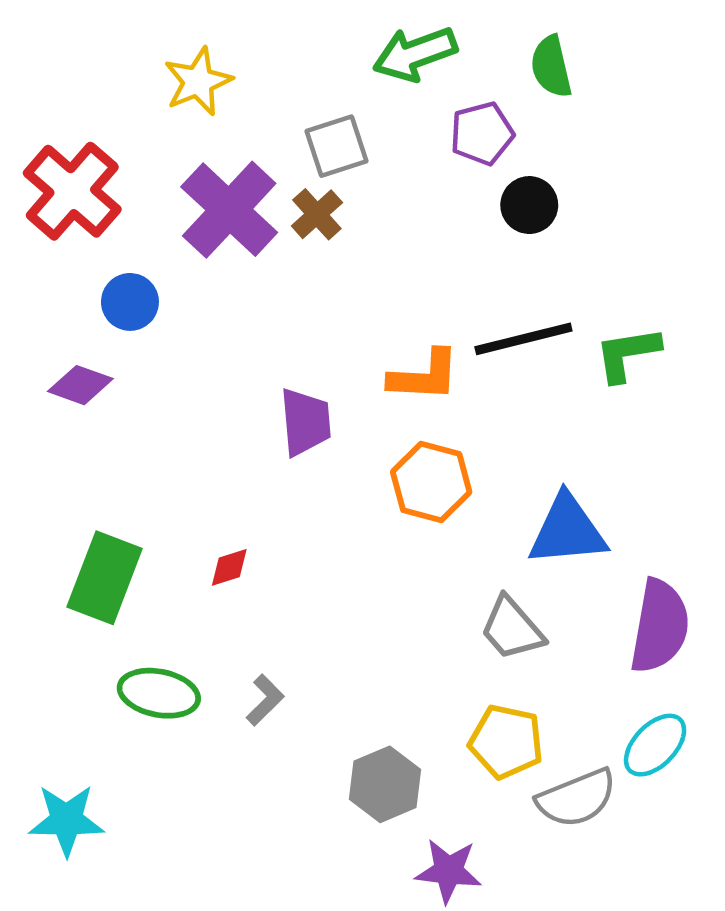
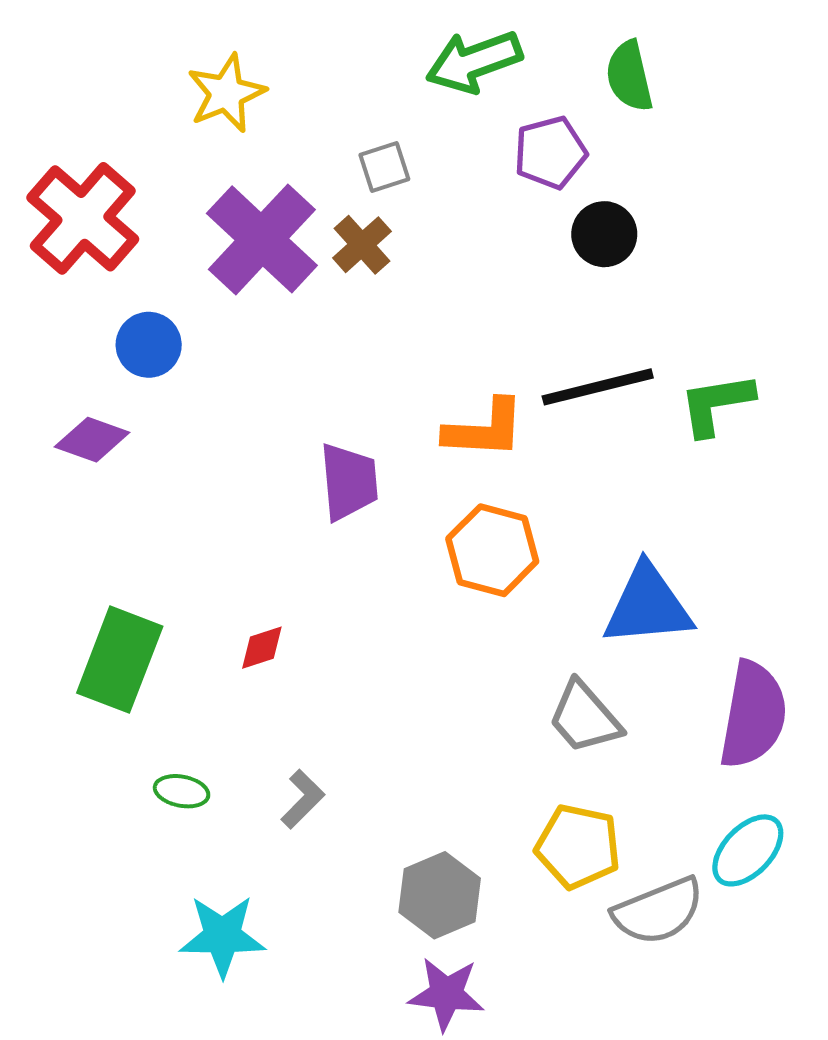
gray square: (337, 146) -> (384, 167), size x0.7
green ellipse: (159, 693) -> (182, 791), size x0.6
cyan star: (66, 820) -> (222, 936), moved
purple star: (448, 871) -> (446, 994), moved

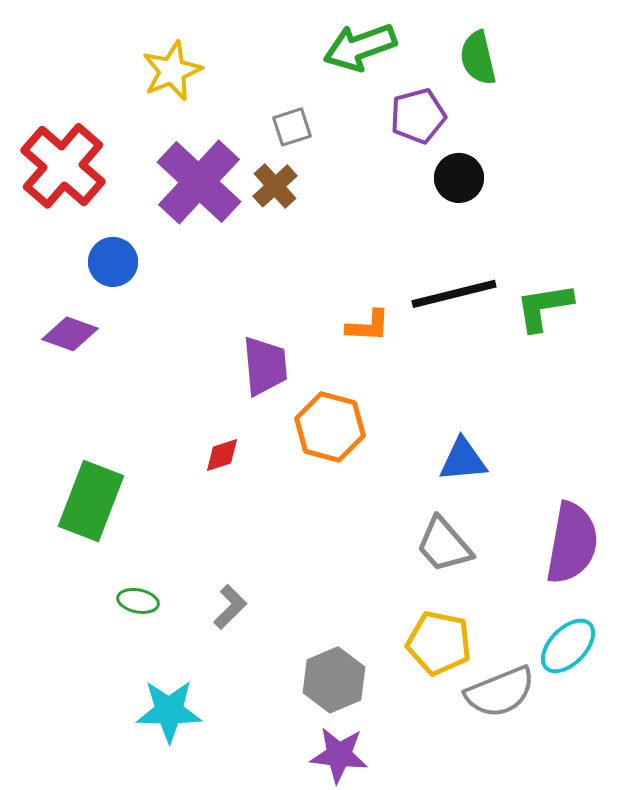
orange L-shape: (484, 429) -> (368, 326), size x0.7
orange hexagon: (492, 550) -> (330, 427), moved
blue triangle: (648, 606) -> (463, 460), moved, size x0.7
red diamond: (262, 648) -> (222, 455), moved

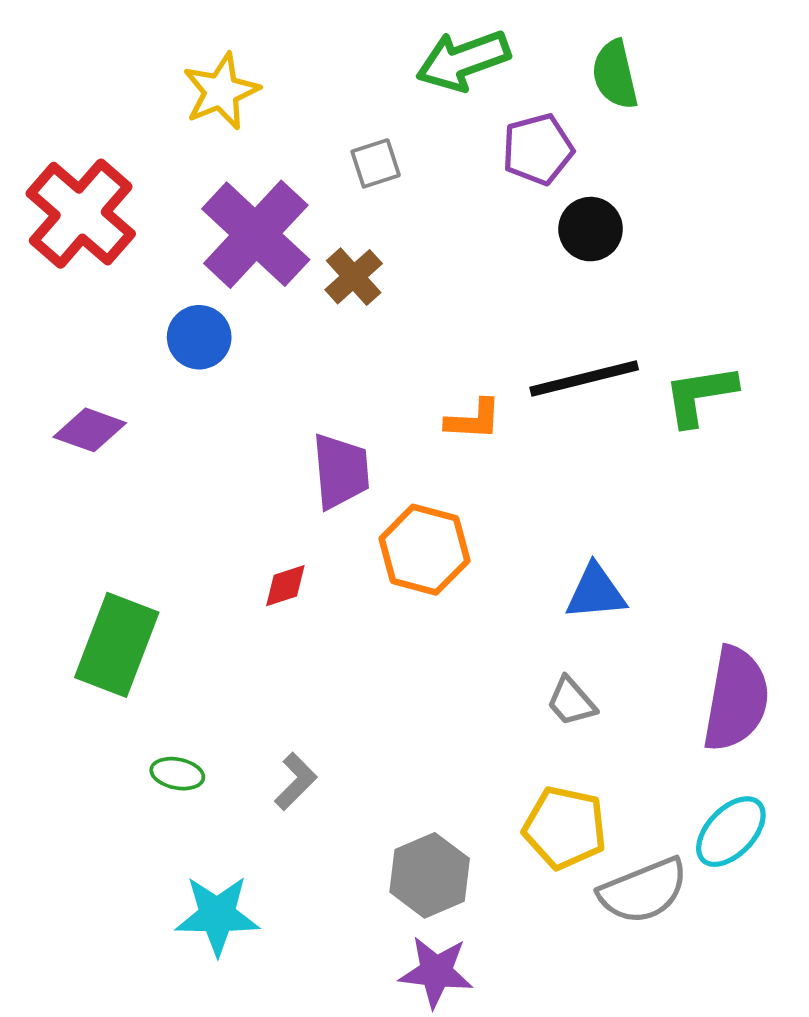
brown cross: (275, 186) -> (354, 277), moved
blue circle: (113, 262) -> (199, 337), moved
gray trapezoid: (444, 545) -> (571, 702), size x0.7

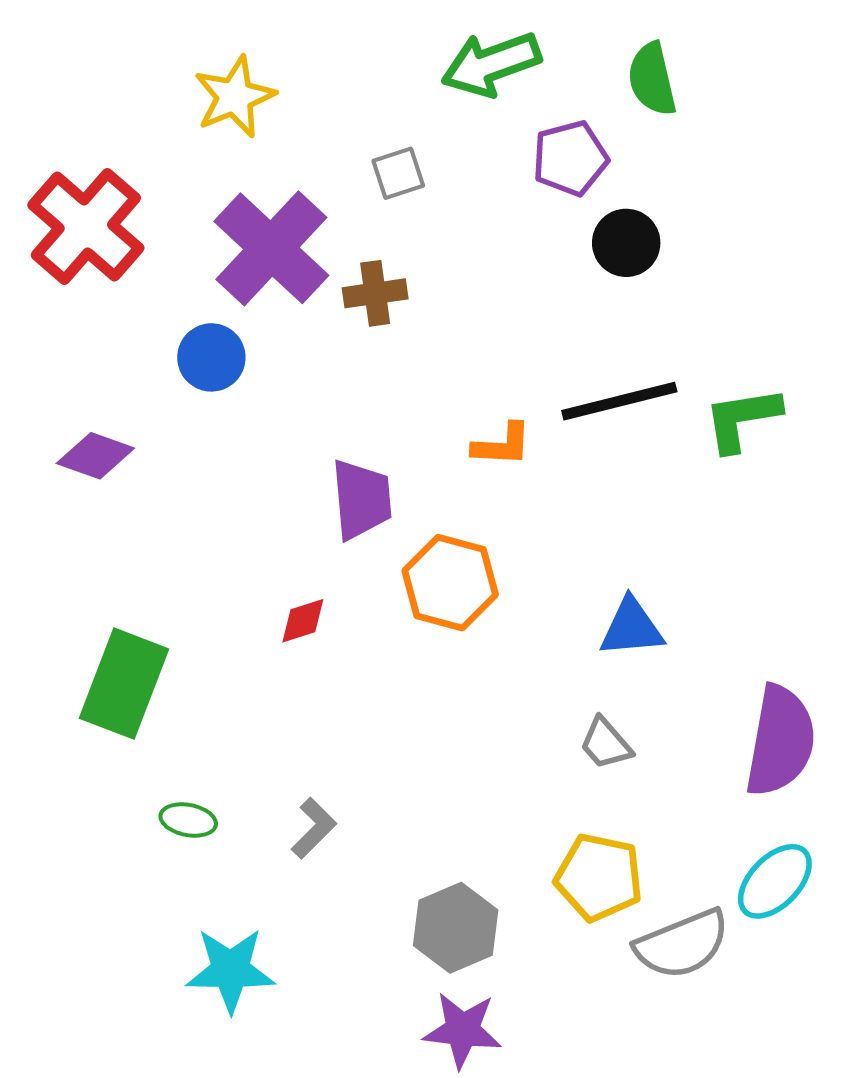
brown cross: (354, 277) -> (375, 293), turned 34

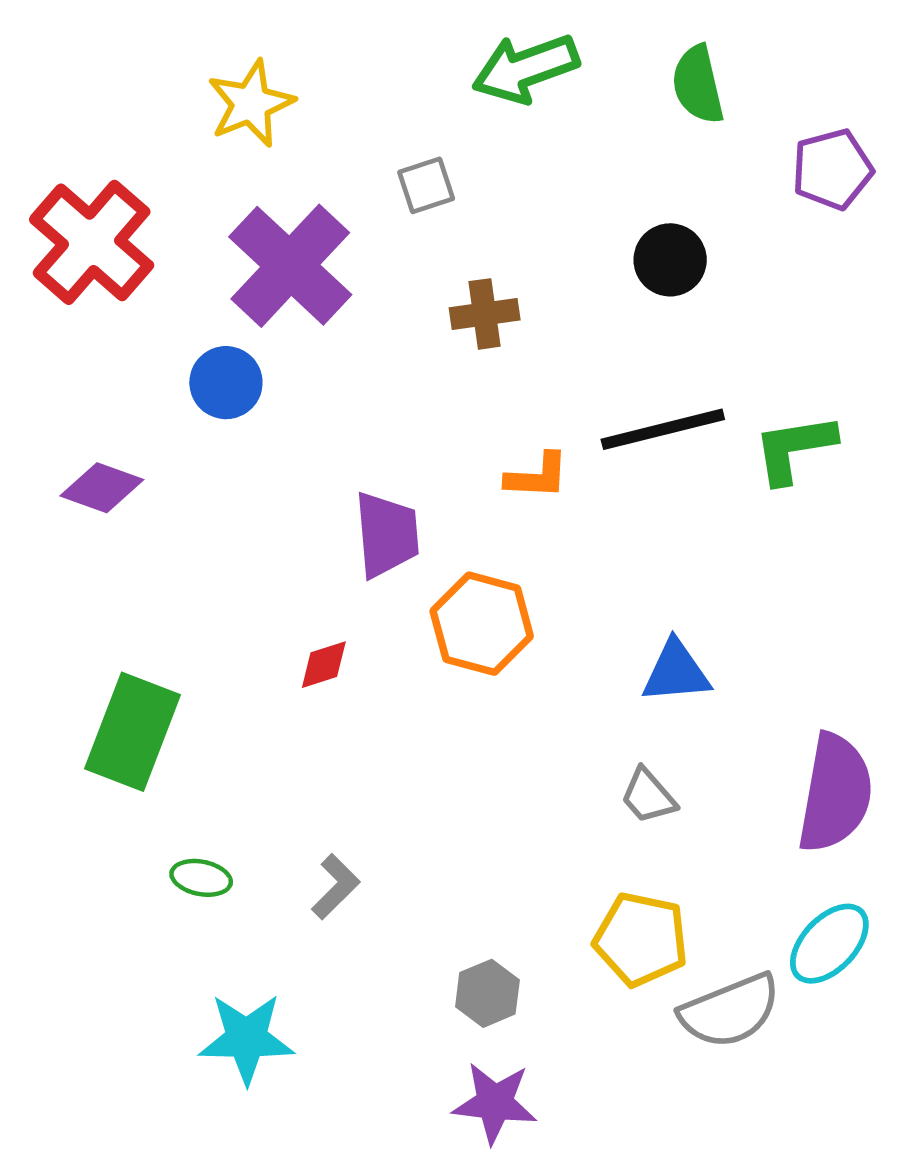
purple pentagon: (570, 158) -> (832, 169), moved
brown cross: (375, 293) -> (485, 314), moved
gray hexagon: (456, 928) -> (487, 993), size x0.7

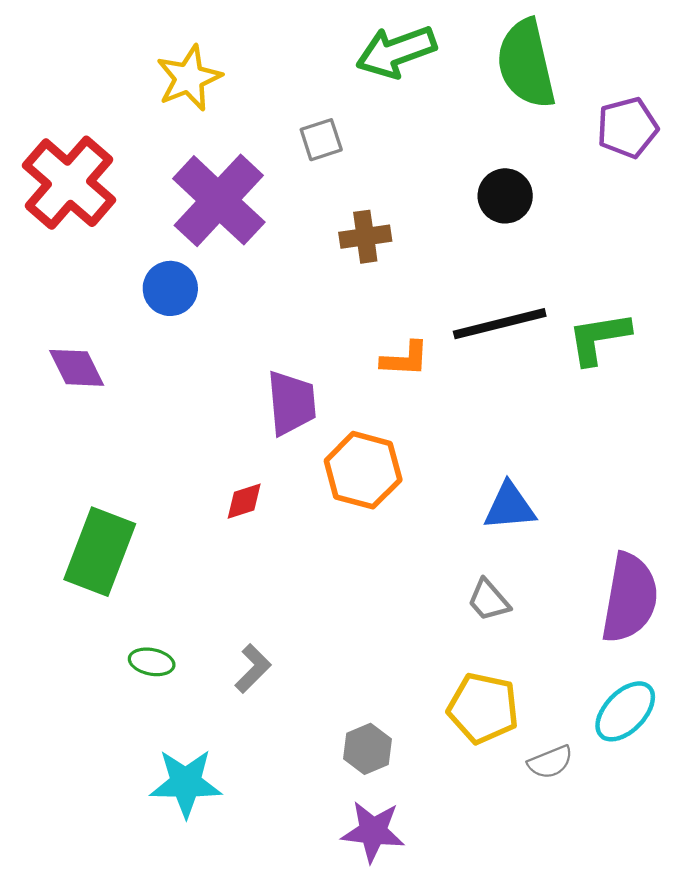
green semicircle: (698, 85) -> (526, 64), size x1.5
purple diamond: (102, 488) -> (77, 368), turned 44
gray semicircle: (730, 1011) -> (550, 762), size x0.6

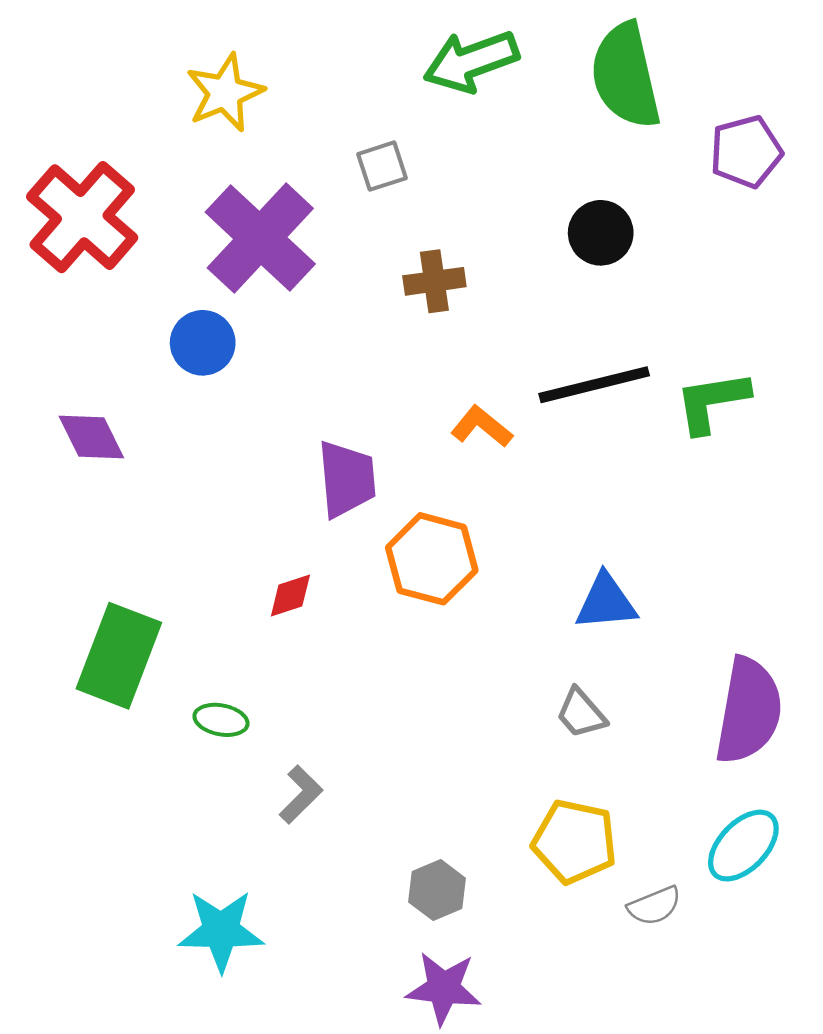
orange L-shape: (405, 359) -> (482, 427), turned -144
green ellipse: (152, 662) -> (221, 720), moved

